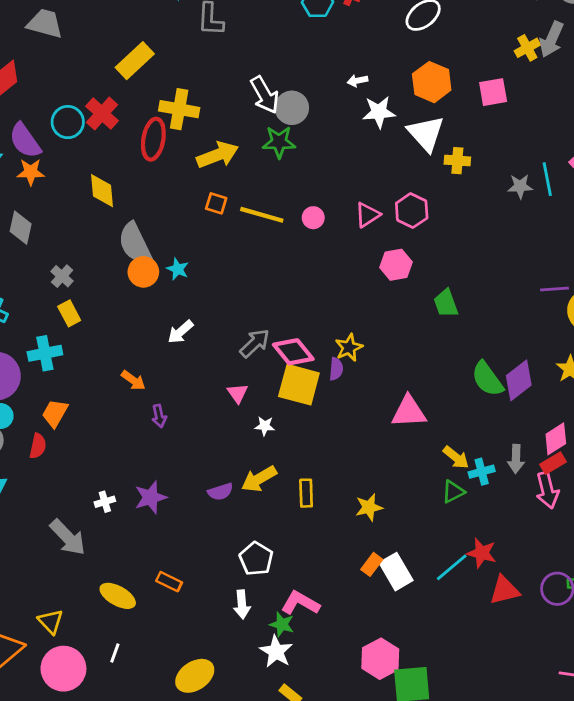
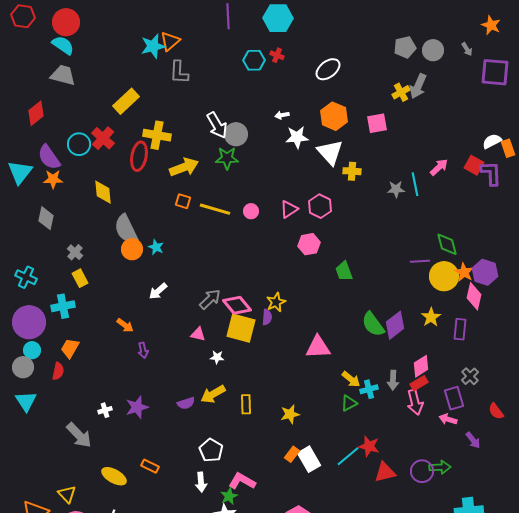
pink triangle: (238, 393) -> (198, 334), turned -42
green star: (282, 624) -> (229, 496), turned 30

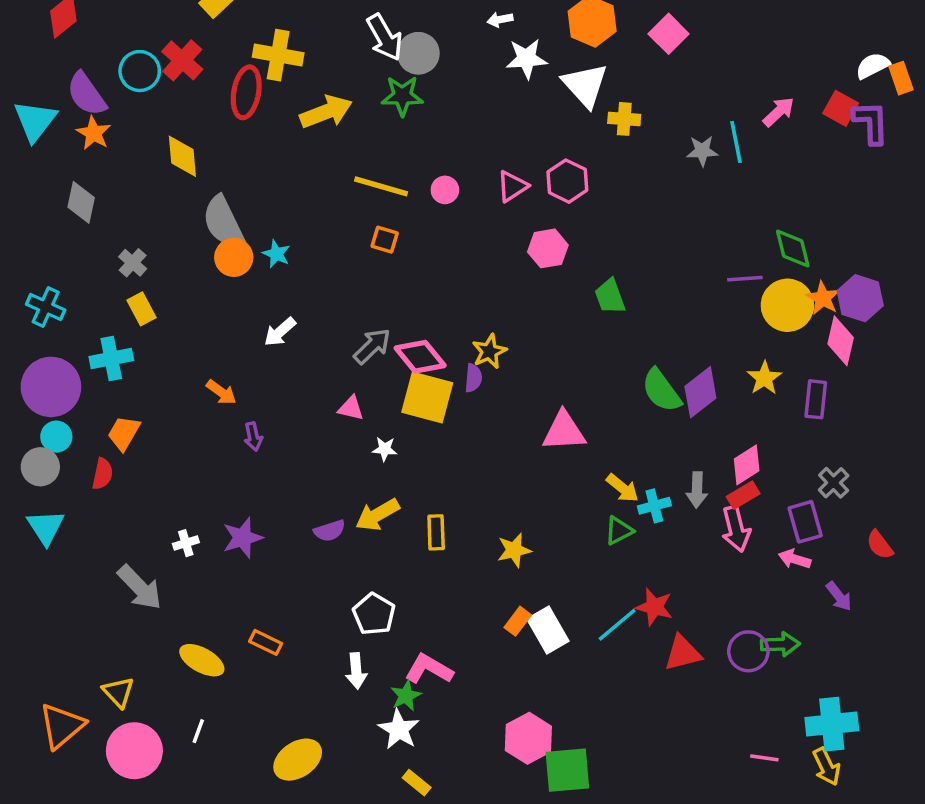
pink square: (377, 123) -> (669, 34), turned -35
orange star: (53, 179) -> (94, 133), turned 30
orange square: (183, 201) -> (385, 240), moved

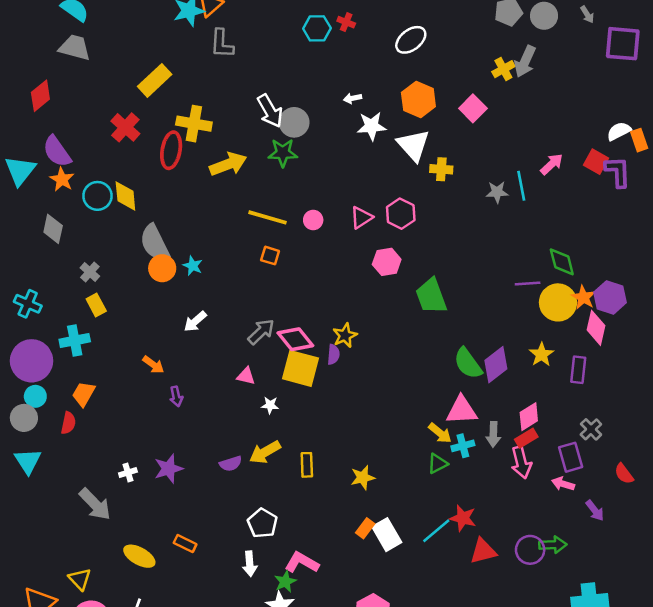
cyan circle: (140, 71) -> (97, 196), moved
green trapezoid: (610, 296) -> (431, 296), size x1.4
pink triangle: (564, 431) -> (462, 410), moved

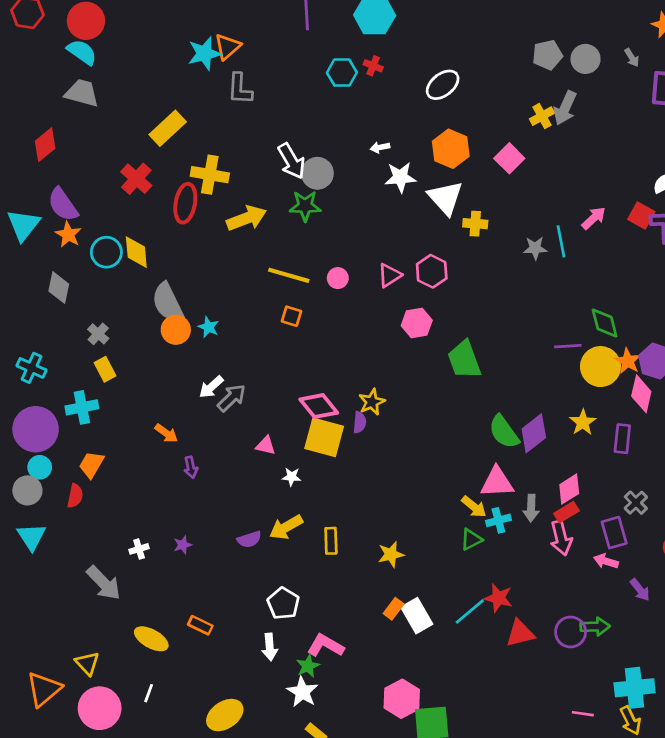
gray arrow: (261, 332) -> (232, 398), moved
purple star: (169, 469) -> (183, 545), size x0.6

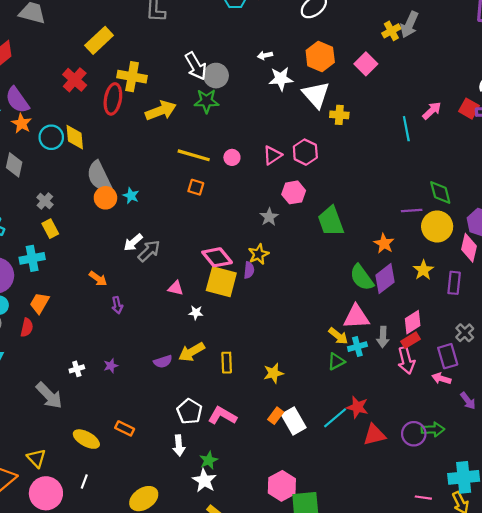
gray star: (535, 248) -> (269, 217), moved, turned -30
orange star: (628, 361) -> (384, 244), moved
pink L-shape: (326, 646) -> (222, 416), moved

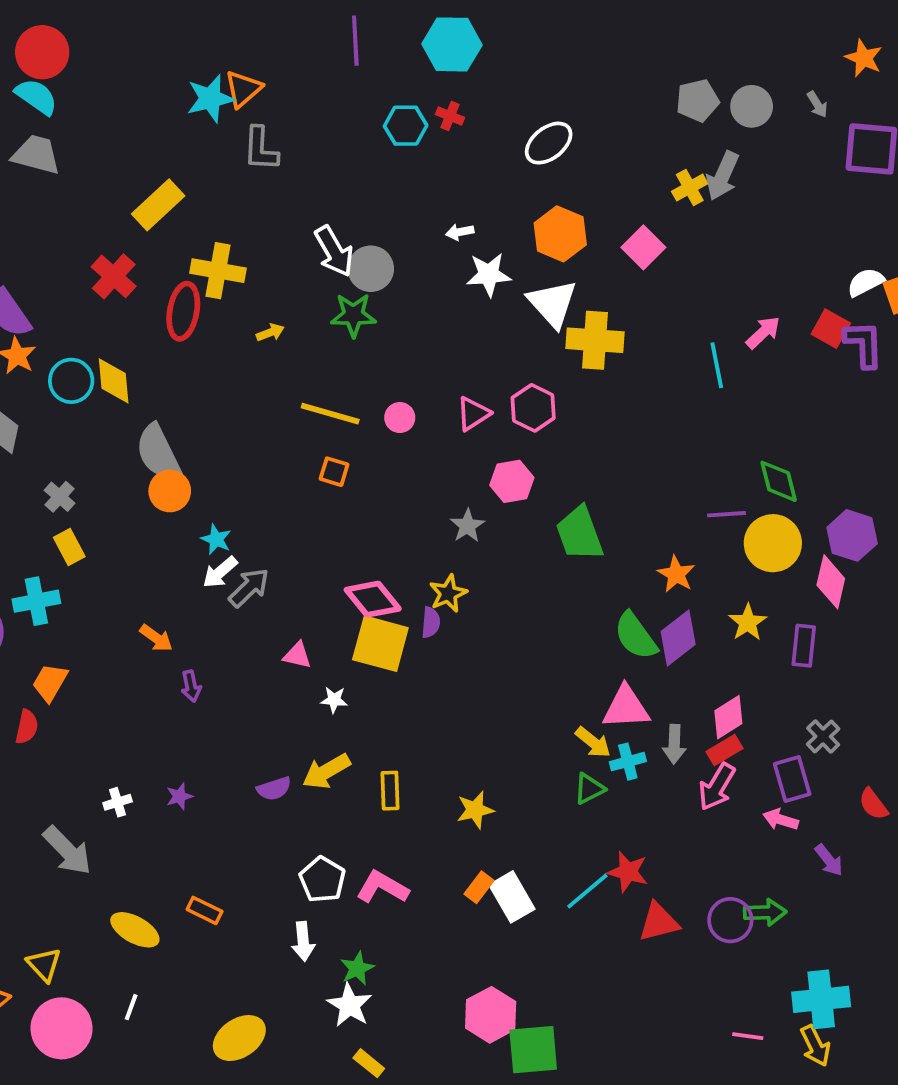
yellow arrow: (161, 111) -> (270, 332), size x0.5
yellow cross: (339, 115) -> (595, 340), size x1.6
cyan star: (131, 196) -> (216, 539), moved
pink arrow: (406, 360) -> (717, 787), turned 45

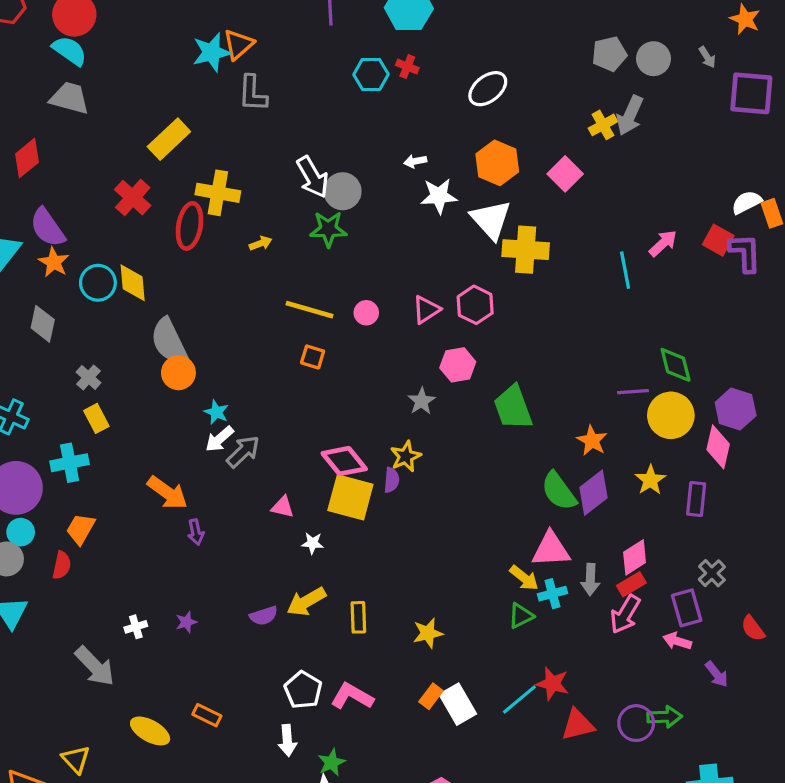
orange arrow: (156, 638) -> (167, 493), size x1.5

